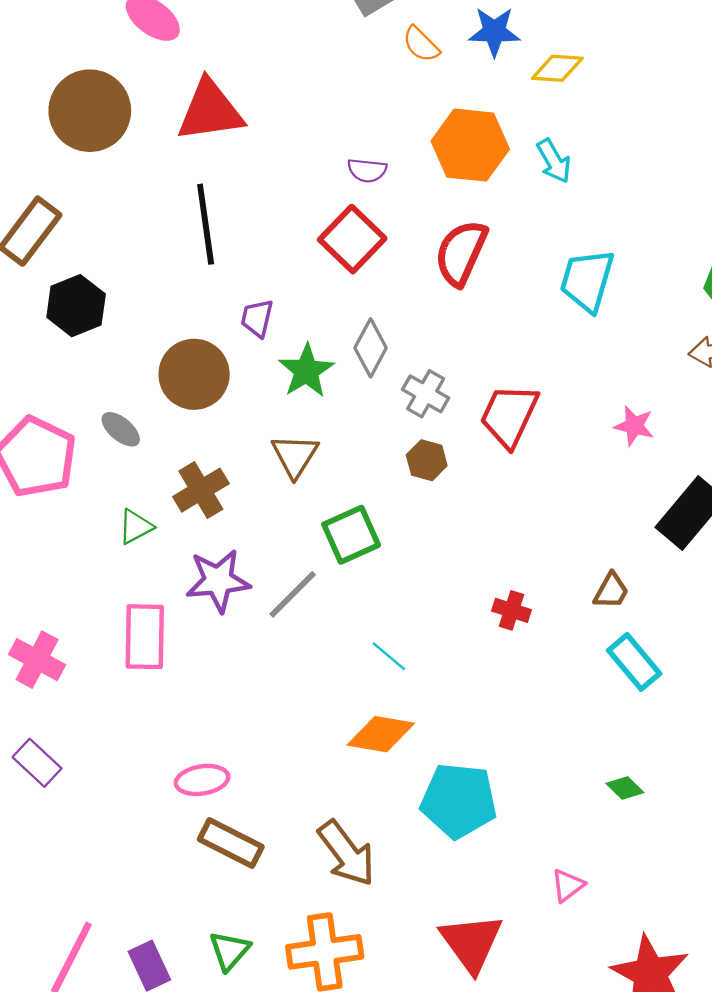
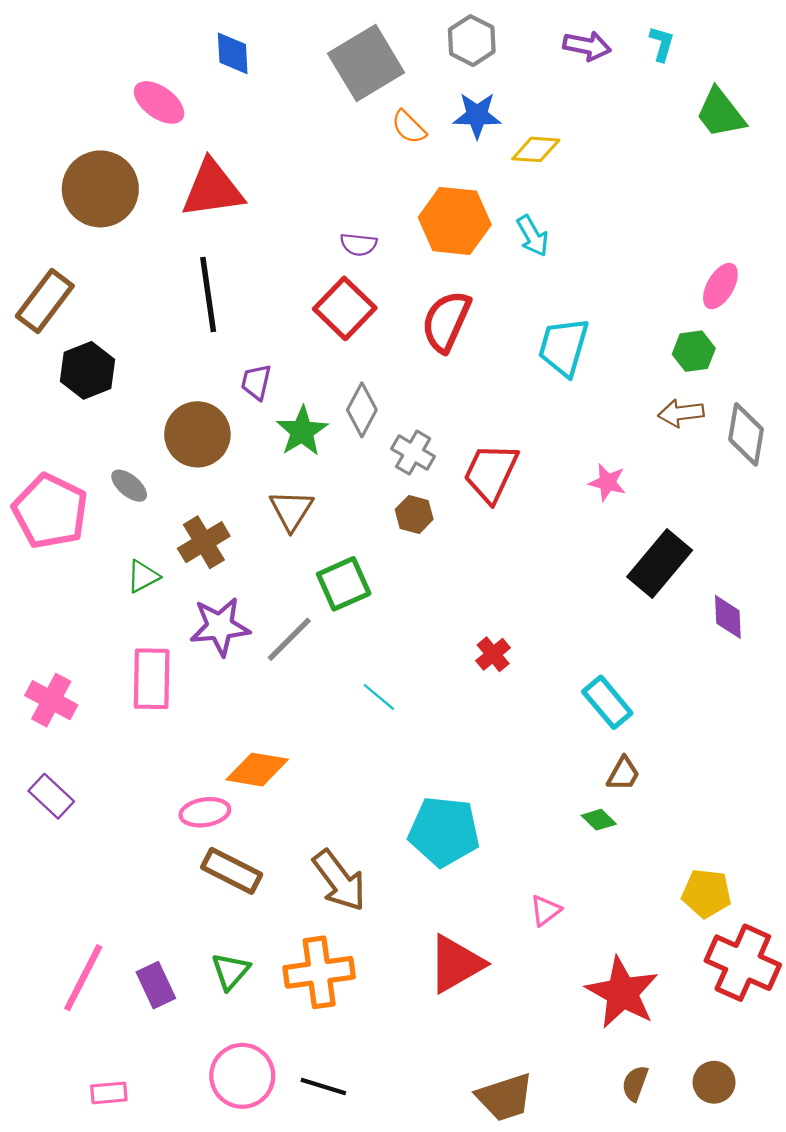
brown trapezoid: (611, 591) -> (623, 774), moved
red cross: (511, 610) -> (493, 654), turned 32
orange diamond: (381, 734) -> (257, 770), moved
red triangle: (471, 943) -> (456, 964), turned 36

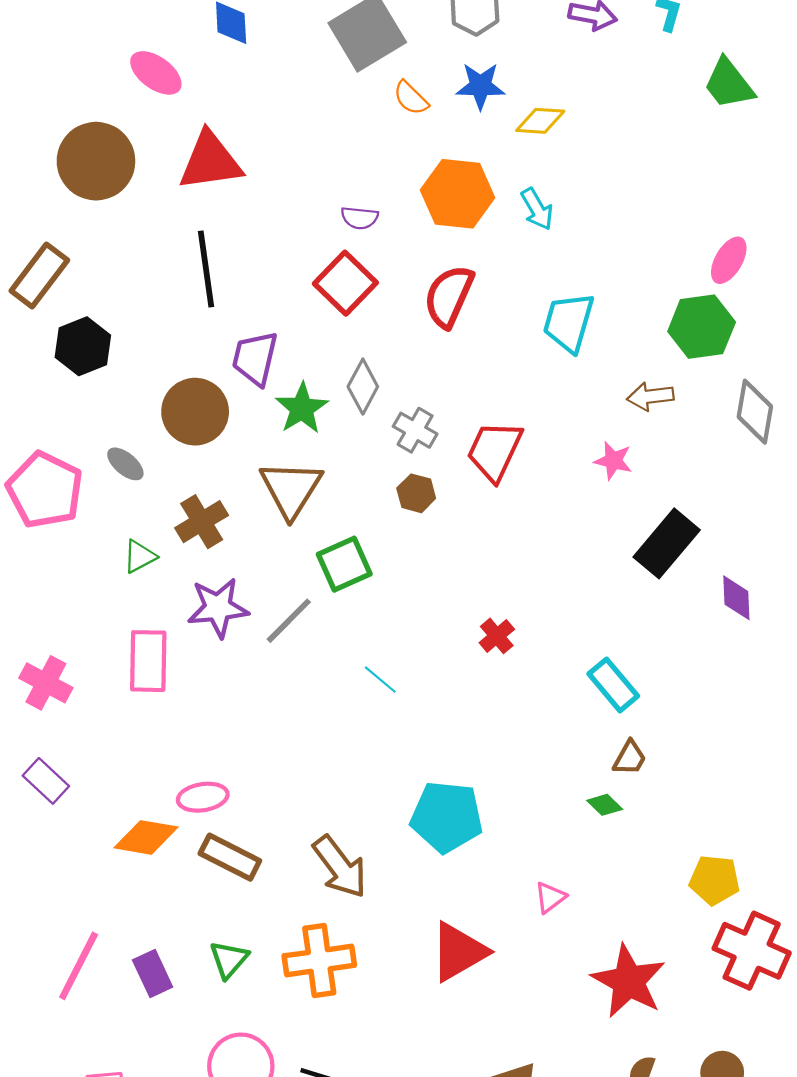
green hexagon: (694, 351) -> (702, 327), size x1.5
purple trapezoid: (256, 382) -> (255, 358), size x1.5
brown arrow: (681, 413) -> (650, 396), moved
brown triangle: (291, 510) -> (291, 489), size x1.4
orange diamond: (257, 770) -> (146, 837), moved

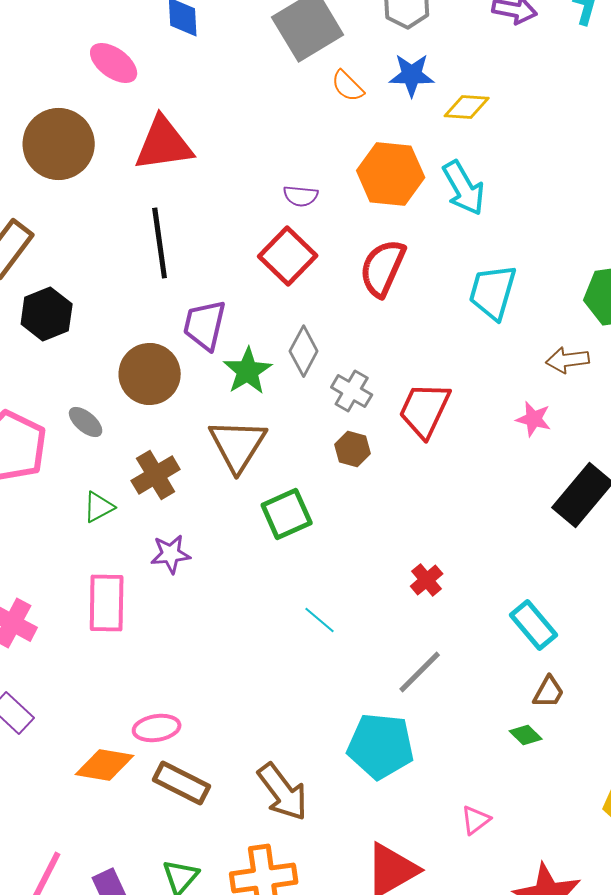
cyan arrow: (537, 209) -> (464, 188), size x1.4
purple star: (218, 608) -> (171, 554), size x0.7
gray line: (289, 621) -> (420, 672), moved

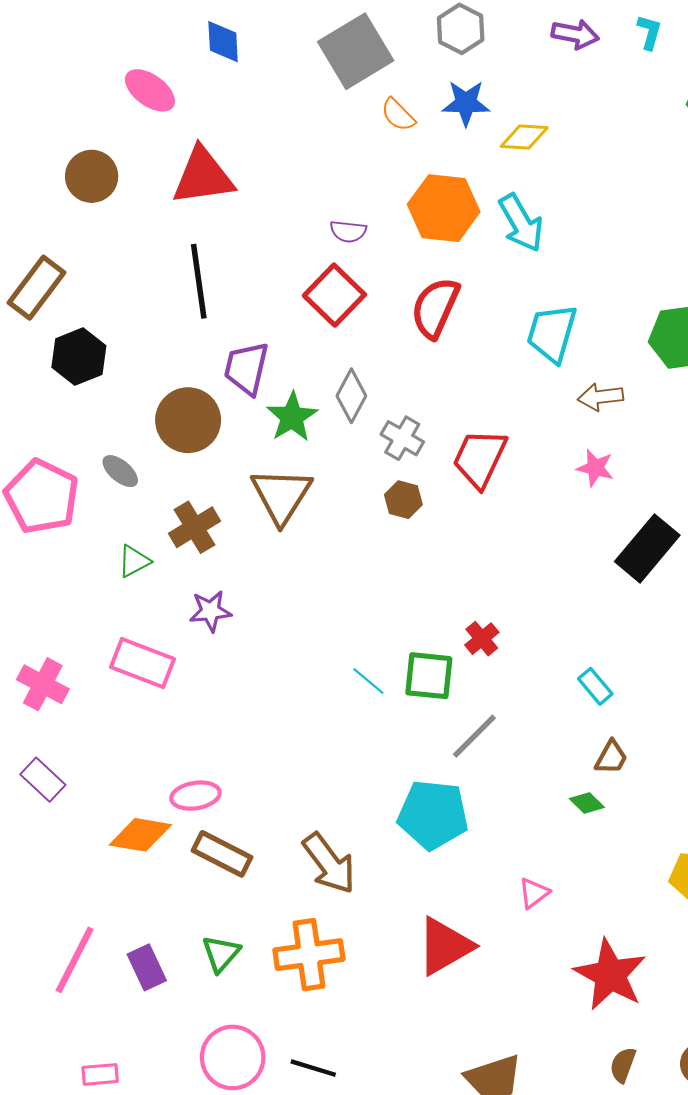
brown circle: (59, 144) -> (92, 176), size x0.7
brown arrow: (568, 360) -> (601, 397), moved
green square: (287, 514) -> (429, 676), moved, turned 30
pink rectangle: (107, 603) -> (143, 663), turned -70
cyan rectangle: (534, 625) -> (595, 686), size x0.7

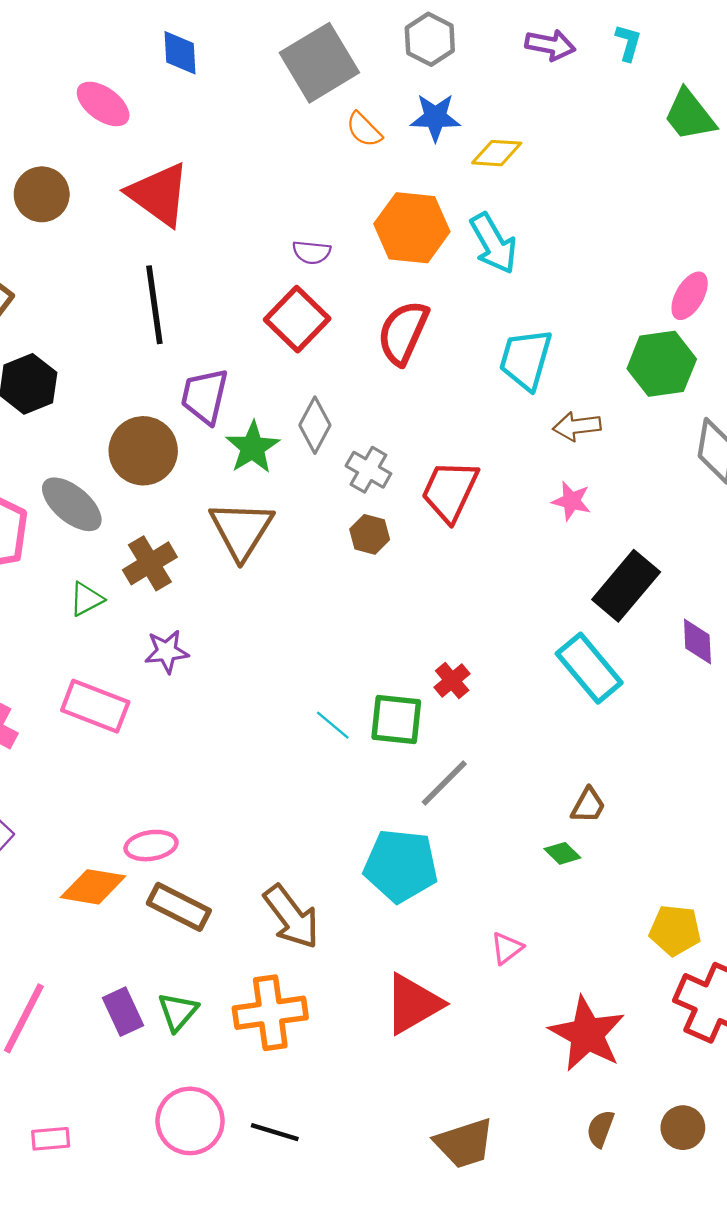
red triangle: (203, 176) -> (159, 194), turned 44
gray ellipse: (120, 471) -> (72, 504), size x1.6
cyan rectangle: (595, 686) -> (589, 668), moved, size x1.8
purple rectangle: (147, 967) -> (123, 1012), moved

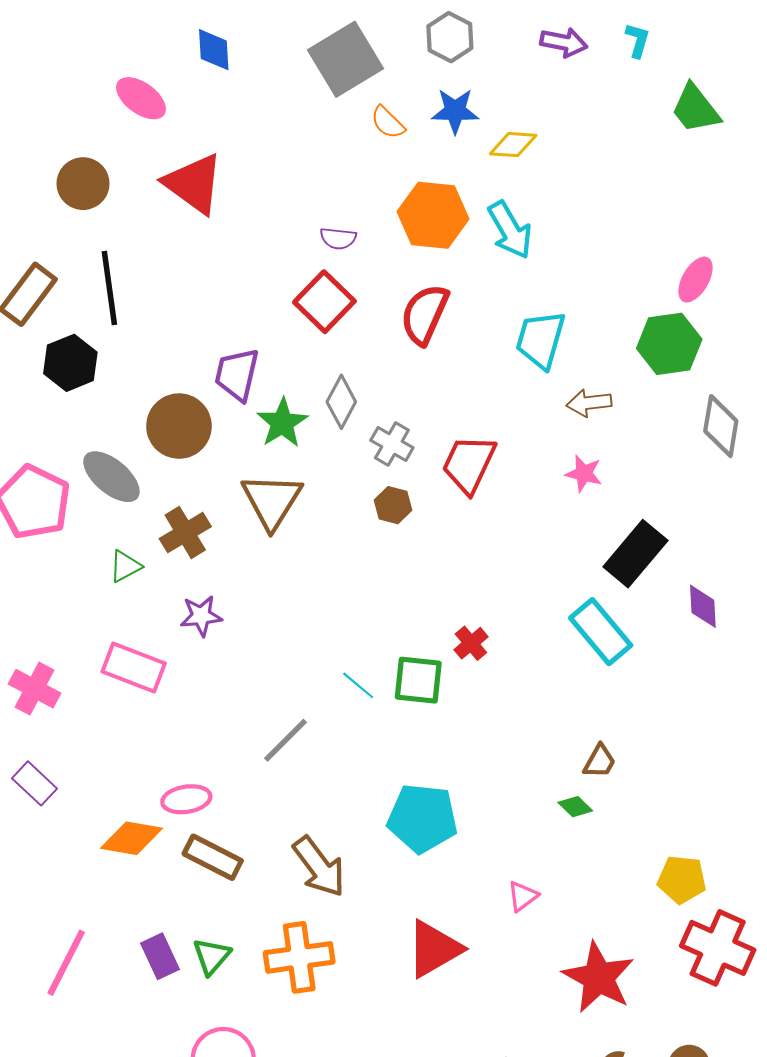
black line: (154, 305) -> (109, 288), moved
gray line: (444, 783) -> (285, 740), moved

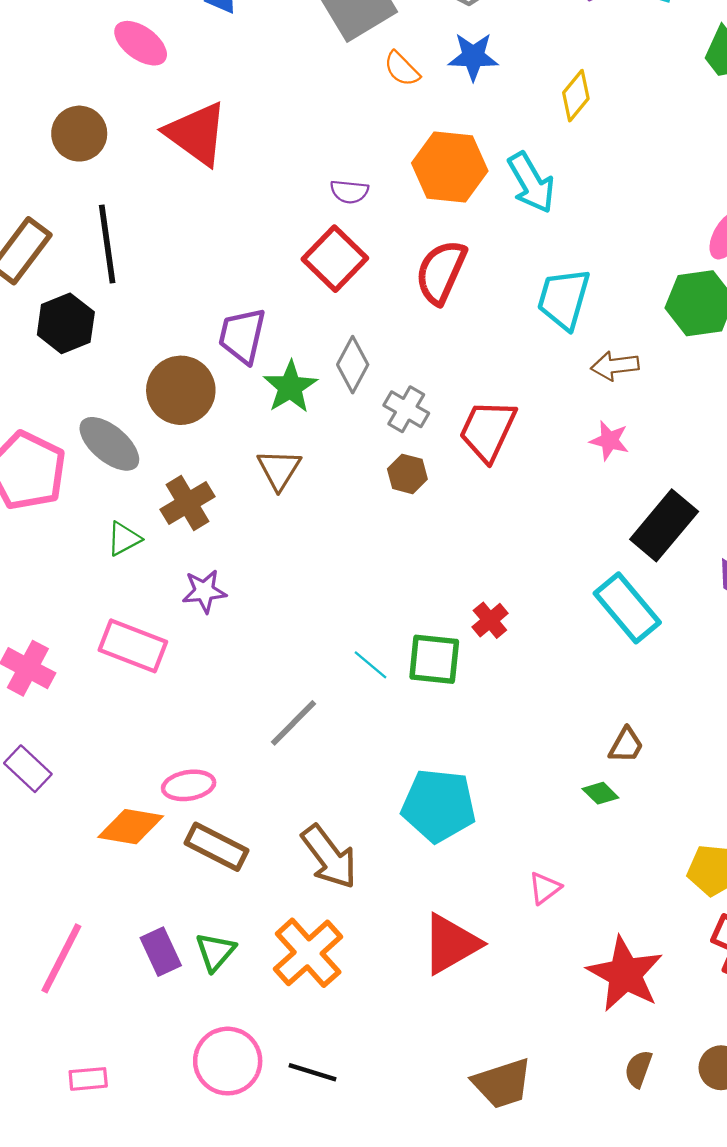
yellow diamond: (513, 145) -> (576, 96), moved, turned -54
brown triangle: (272, 501) -> (279, 470), size x0.7
orange cross: (299, 957) -> (308, 953), turned -34

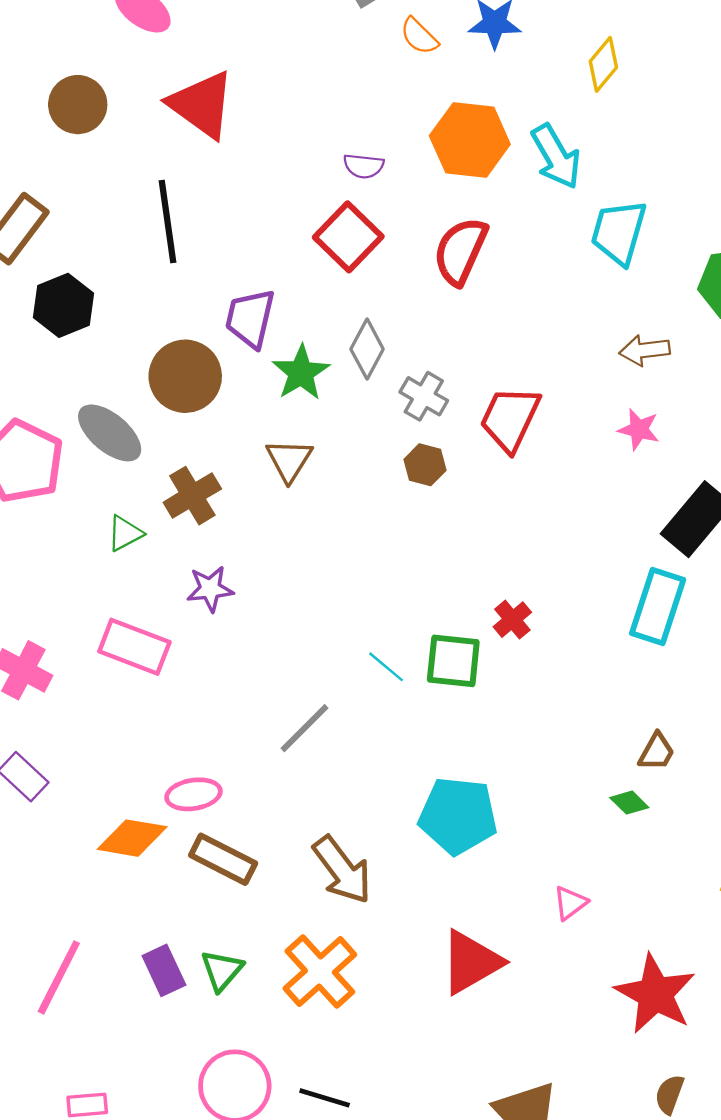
black line: (107, 244) -> (167, 222), moved
cyan trapezoid: (564, 299) -> (619, 232), moved
cyan rectangle: (627, 608) -> (658, 607), turned 58

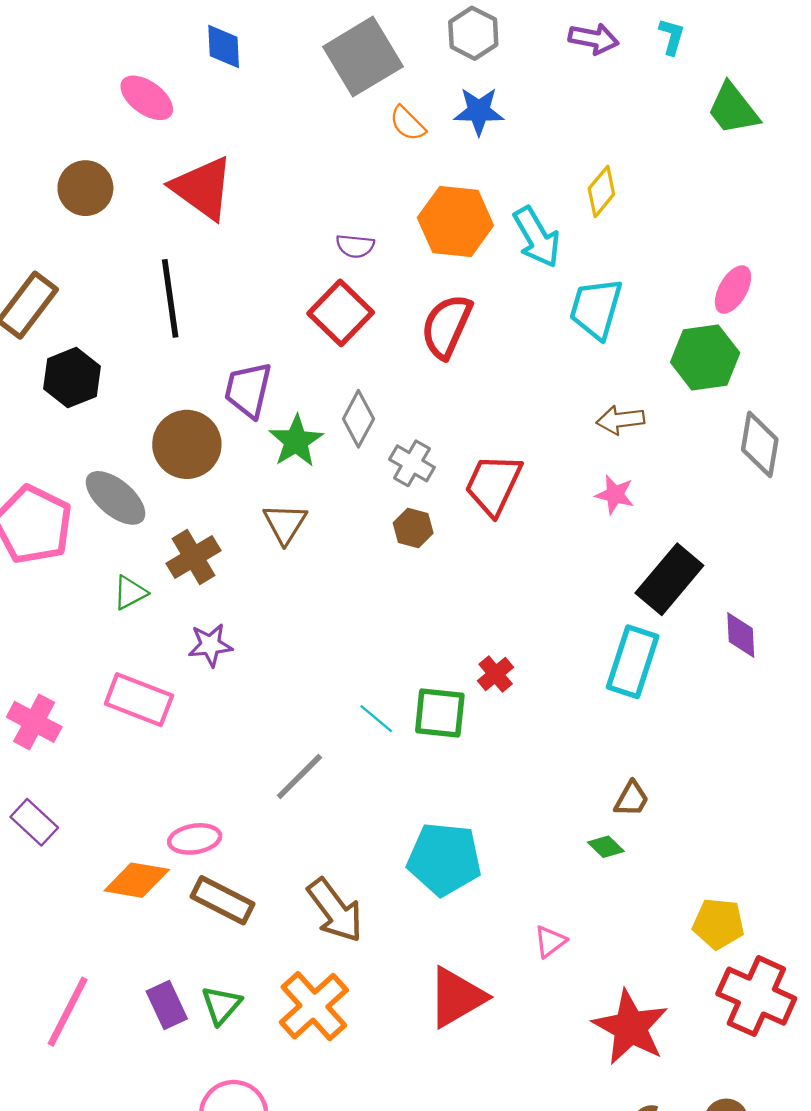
yellow diamond: (603, 64) -> (601, 191), moved

